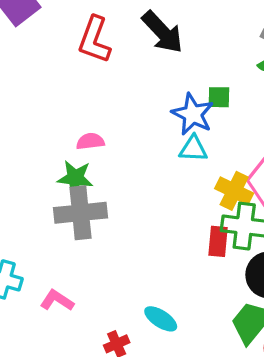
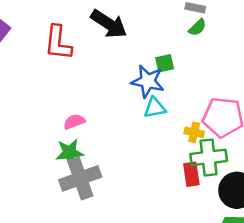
yellow cross: (234, 191) -> (194, 132), size x0.7

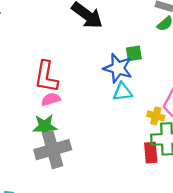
red L-shape: (58, 43) -> (46, 77), moved

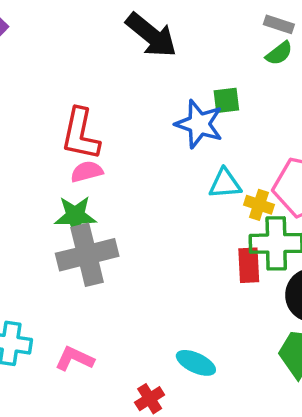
cyan triangle: (123, 92) -> (225, 184), moved

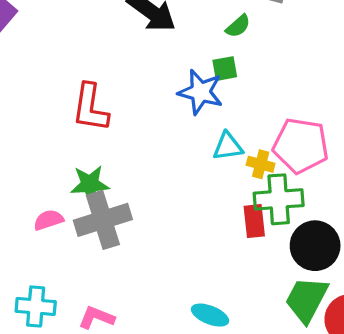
green semicircle: (279, 53) -> (238, 26), moved
pink semicircle: (87, 172) -> (48, 220), moved

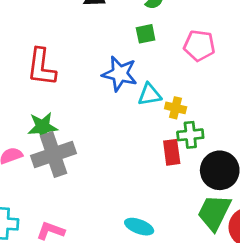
blue star: (201, 92) -> (120, 74), moved
pink pentagon: (301, 146) -> (199, 46), moved, size x0.7
green cross: (279, 199) -> (190, 135), size x0.7

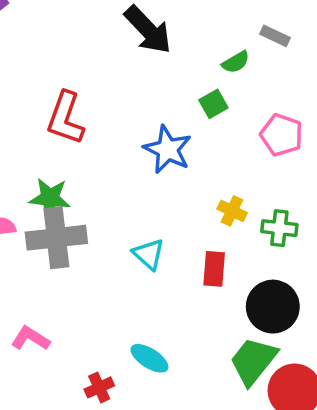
green square: (146, 34) -> (213, 104), turned -30
cyan triangle: (150, 94) -> (149, 254), moved, turned 40
green cross: (190, 135) -> (279, 228), moved

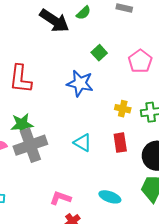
green semicircle: (236, 62) -> (83, 13), moved
pink pentagon: (282, 135) -> (140, 61), turned 30
pink L-shape: (30, 338) -> (60, 198), moved
cyan ellipse: (149, 358) -> (110, 197), moved

